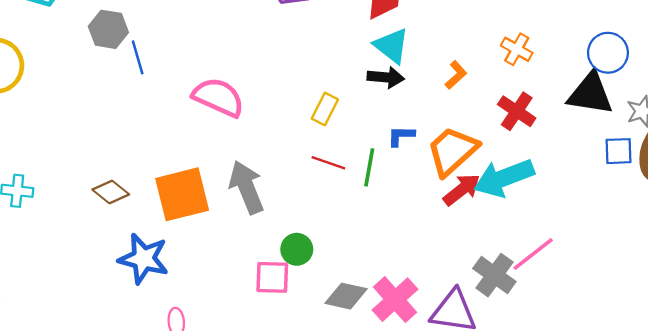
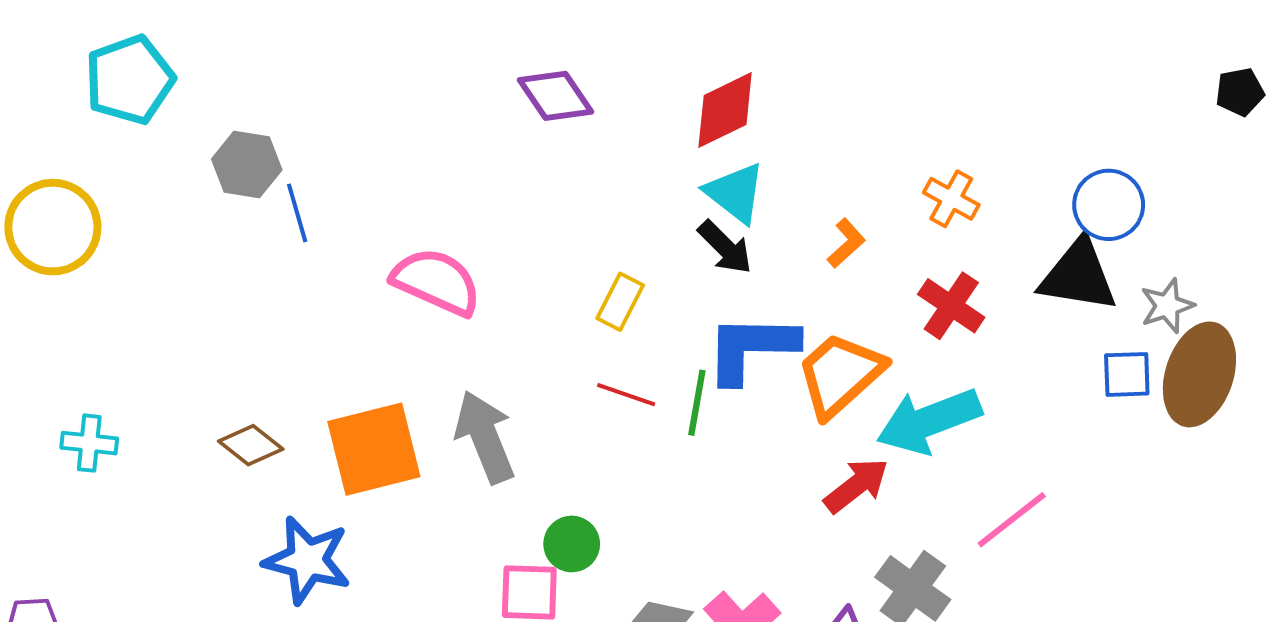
black arrow: (386, 77) -> (725, 247), turned 40
blue L-shape: (401, 136) -> (751, 348), size x2.0
red arrow: (462, 190) -> (856, 485), moved
pink line: (533, 254) -> (1012, 520), moved

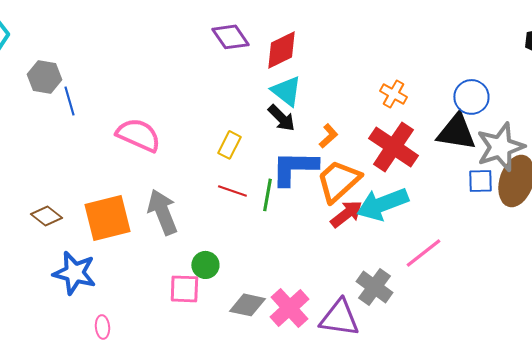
purple diamond: (556, 96) -> (230, 37), moved
orange L-shape: (846, 243) -> (328, 136), moved
red cross: (951, 306) -> (393, 147), size x1.5
gray star: (1167, 306) -> (500, 147), size x1.8
red arrow: (856, 485) -> (346, 214), moved

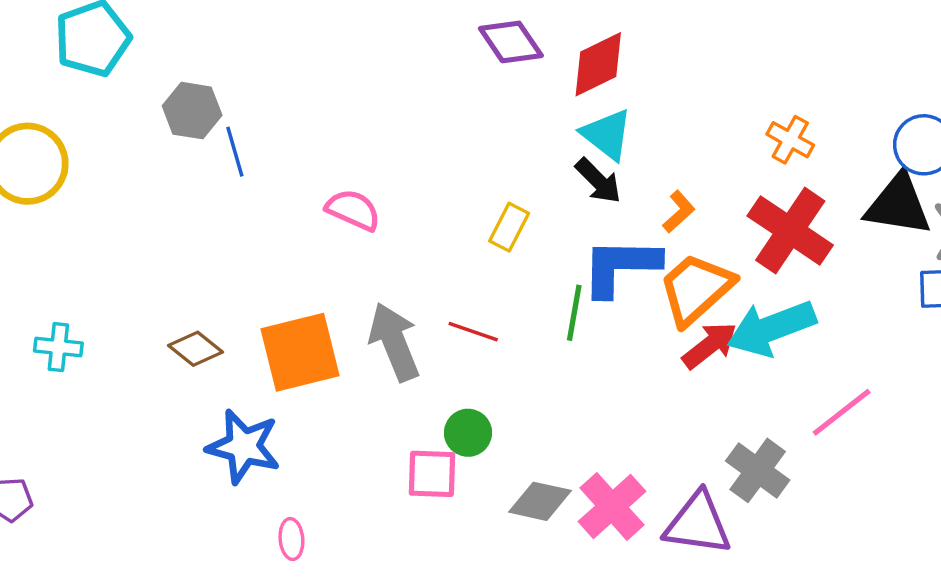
pink semicircle: (138, 135) -> (353, 210), size x0.7
red line: (232, 191) -> (473, 332), moved

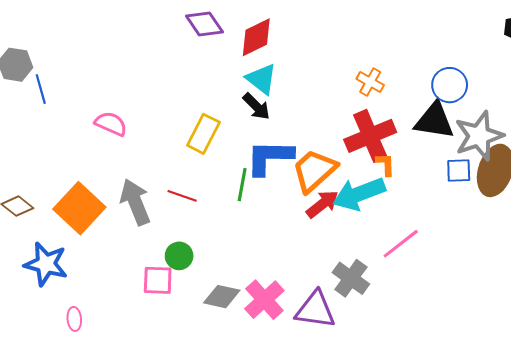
orange L-shape: (679, 212) -> (385, 164), moved, turned -50
yellow rectangle: (509, 227) -> (203, 134), size x1.4
red cross: (790, 231) -> (370, 136), turned 33
orange square: (300, 352) -> (79, 208), turned -33

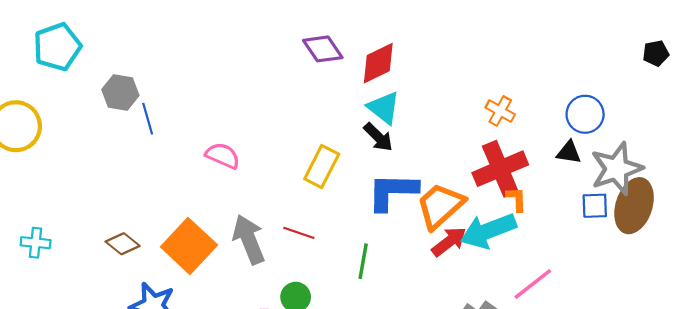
black triangle: (434, 121) -> (569, 152), size x0.6
green line: (242, 185) -> (363, 261), moved

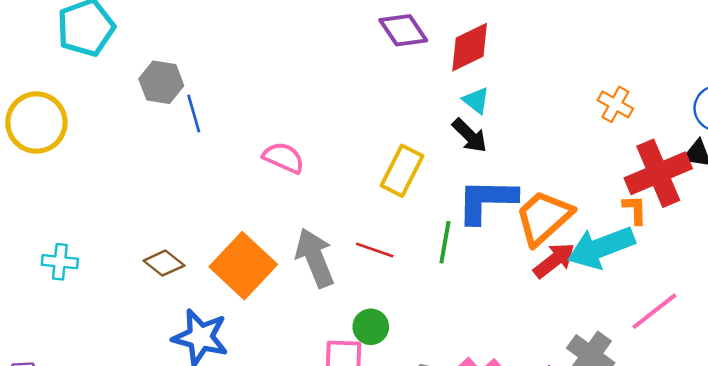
cyan triangle: (384, 108) -> (476, 100), size x0.7
red cross: (500, 169) -> (658, 173), moved
green line: (363, 261) -> (445, 242), moved

